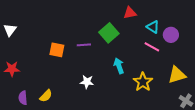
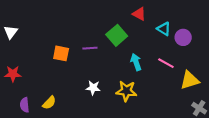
red triangle: (130, 13) -> (139, 14), turned 40
pink line: (152, 47) -> (166, 63), moved
cyan arrow: (119, 66) -> (136, 62), moved
yellow star: (143, 82) -> (126, 91), moved, turned -30

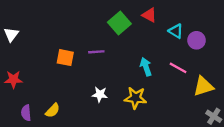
green square: (117, 35) -> (119, 23), moved

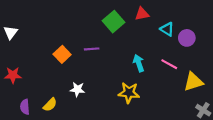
red triangle: (149, 15) -> (142, 14), turned -40
orange square: (65, 58) -> (62, 54), turned 35
white star: (100, 94) -> (77, 89), moved

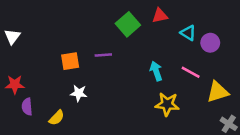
orange square: (62, 54) -> (70, 61), turned 35
white star: (77, 89) -> (79, 93), moved
yellow star: (129, 93) -> (167, 104), moved
purple semicircle: (25, 107) -> (27, 107), moved

